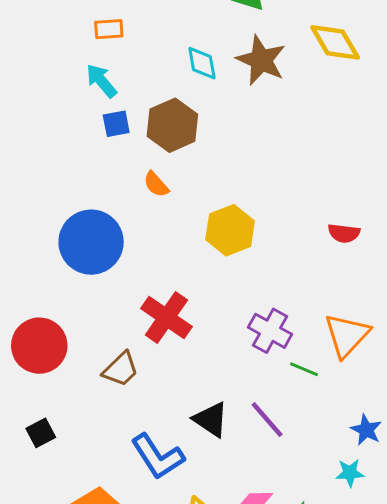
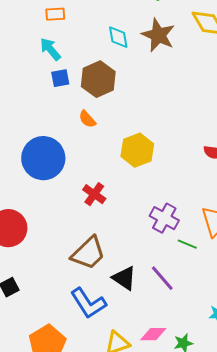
red cross: (166, 317) -> (94, 194), moved, size x0.7
brown trapezoid: (121, 369) -> (88, 253), moved, size x1.4

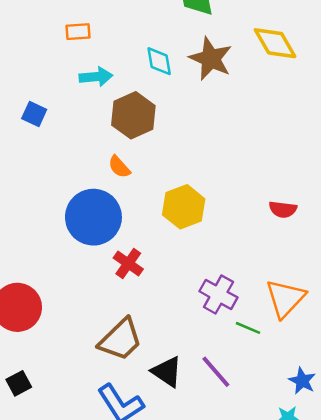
cyan arrow: (50, 49) -> (96, 77), moved, turned 125
blue square: (60, 78) -> (34, 114), moved, turned 36
blue circle: (43, 158) -> (93, 217), moved

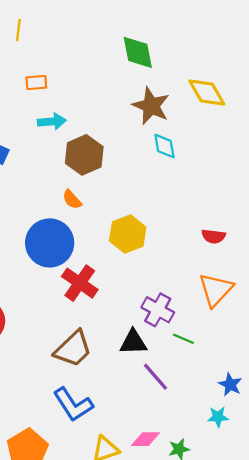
cyan diamond: (159, 61) -> (164, 146), moved
red cross: (128, 264) -> (80, 283), size x1.4
orange triangle: (285, 298) -> (216, 290), moved
black triangle: (167, 372) -> (133, 342), moved, turned -36

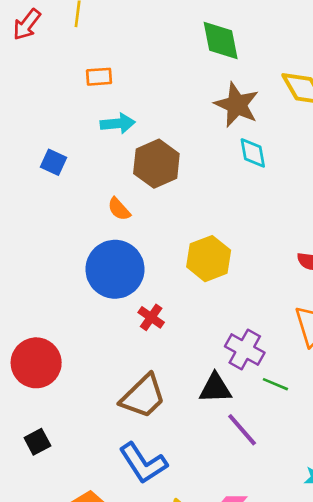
orange semicircle: (72, 199) -> (119, 209), moved
red cross: (80, 283) -> (151, 317), size x0.6

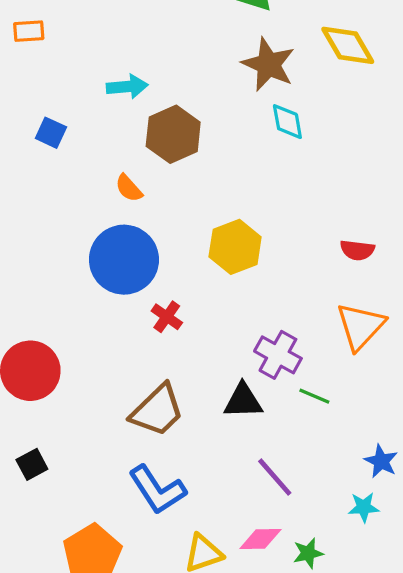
orange rectangle: (99, 77) -> (29, 31), moved
purple line: (242, 430) -> (275, 477), moved

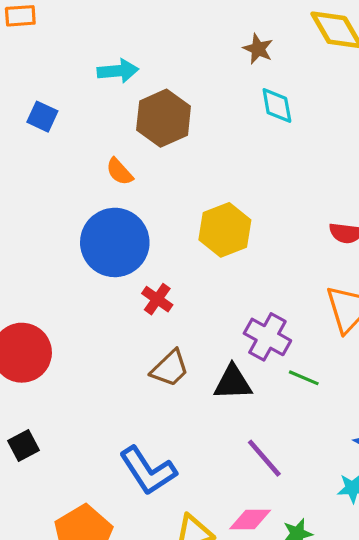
brown star: (268, 64) -> (258, 49), size x0.6
brown trapezoid: (157, 410) -> (170, 368), moved, size x0.7

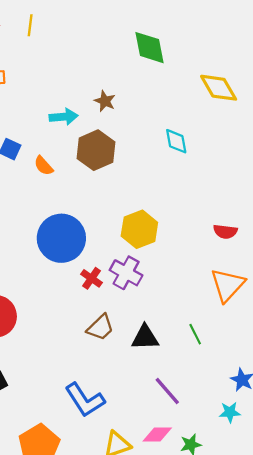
brown star: (258, 49) -> (105, 101), moved
orange semicircle: (119, 172) -> (44, 166), moved
purple cross: (267, 337) -> (126, 273), moved
green line: (304, 378) -> (195, 334), turned 40

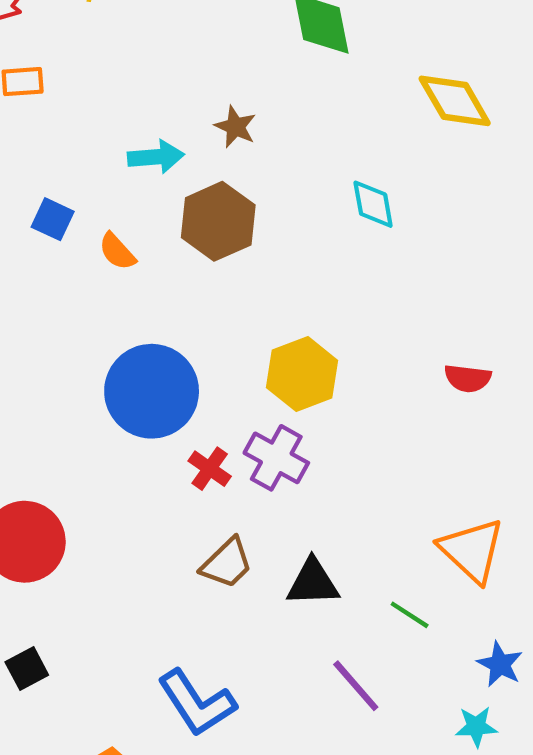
orange triangle: (228, 285) -> (472, 550), moved, turned -30
green line: (195, 334) -> (410, 615), moved, turned -30

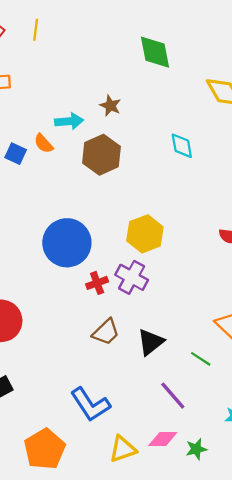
orange semicircle: (117, 251) -> (44, 144), moved
red cross: (210, 469) -> (97, 283), turned 35
black triangle: (313, 583) -> (151, 342), turned -36

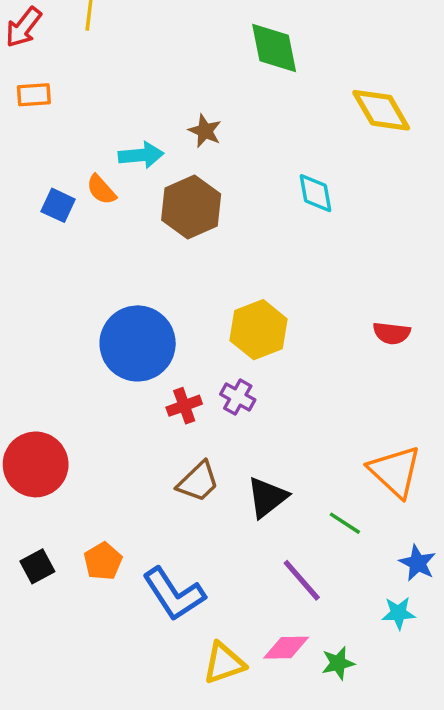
purple cross: (132, 277) -> (238, 397), size x0.7
orange pentagon: (45, 449) -> (103, 561), moved, size x0.6

